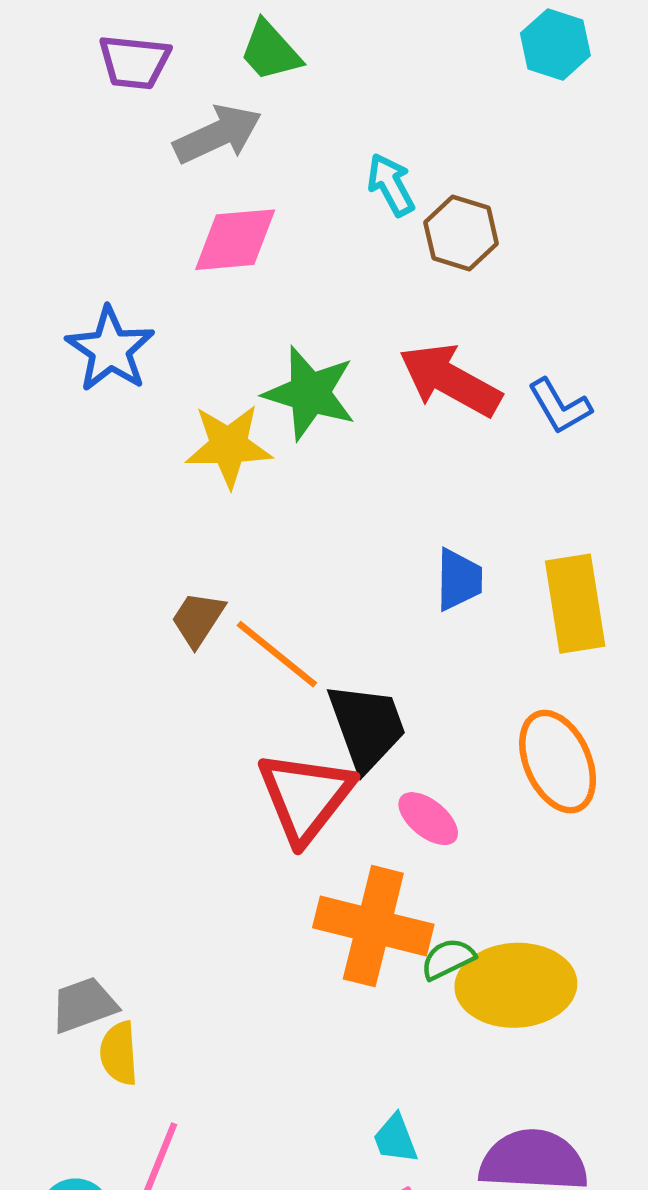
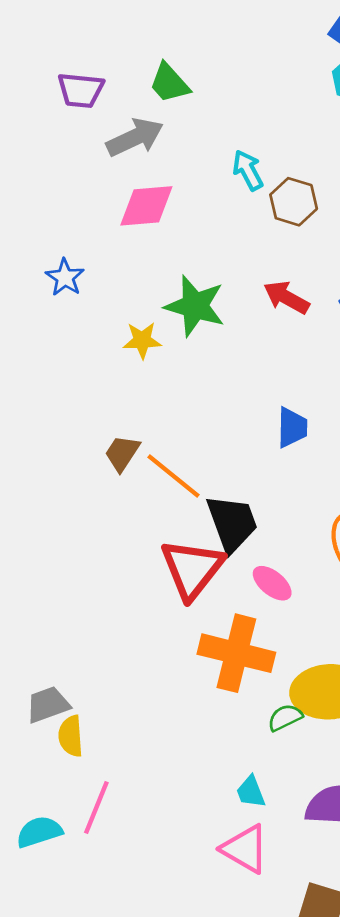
blue star: (110, 349) -> (65, 277), size x0.7
red arrow: (450, 380) -> (286, 297), size x0.7
yellow star: (229, 446) -> (142, 340), size x0.7
green semicircle: (448, 959) -> (285, 718), moved

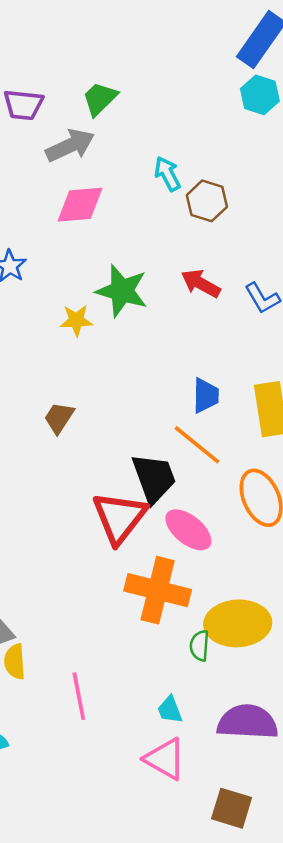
green trapezoid: (169, 83) -> (100, 99), turned 87
orange line: (174, 476) -> (197, 445), moved
pink ellipse: (272, 583) -> (188, 530), size x1.4
green semicircle: (285, 718) -> (199, 646), turned -60
pink line: (96, 808) -> (79, 696), moved, turned -33

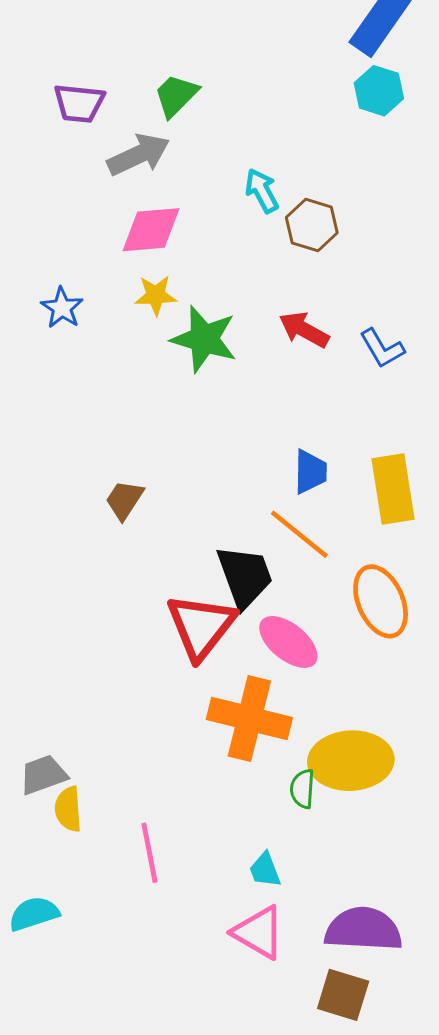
yellow star: (76, 320) -> (156, 295), moved
purple semicircle: (248, 722) -> (363, 929), moved

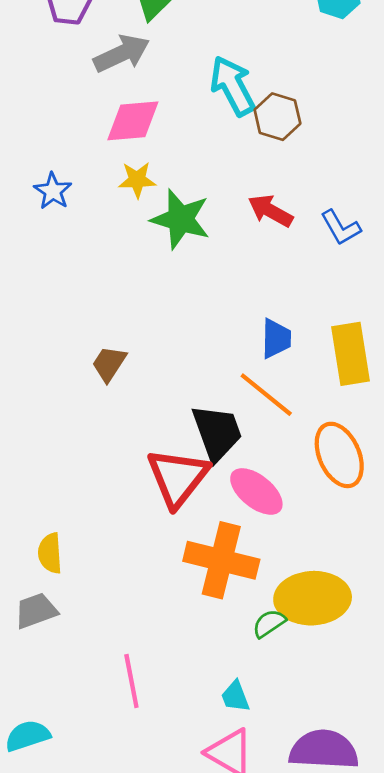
cyan arrow: (262, 191) -> (233, 86), size x1.5
green semicircle: (302, 789) -> (269, 623), turned 52
yellow semicircle: (68, 809) -> (50, 553), moved

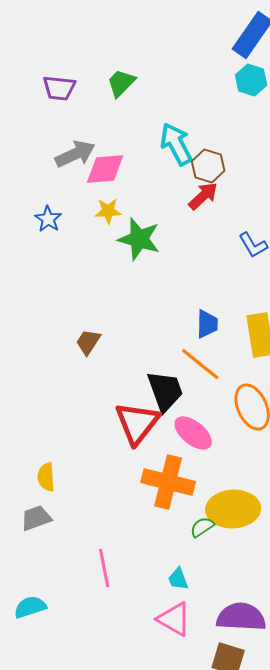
gray arrow: (122, 53) -> (75, 154), moved
red arrow: (270, 211) -> (203, 196), moved, turned 108

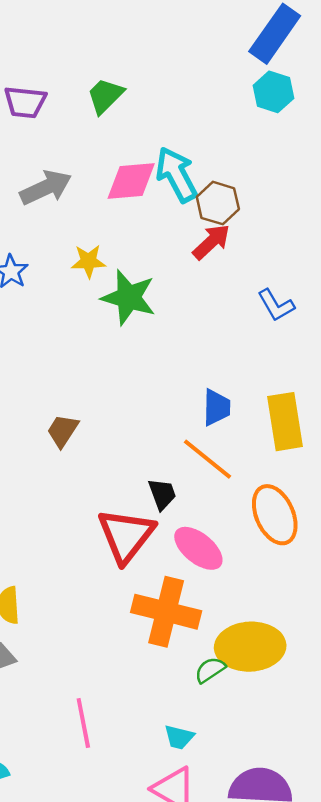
pink diamond: (105, 169) -> (131, 181), moved
black trapezoid: (165, 391) -> (162, 494), size x0.6
cyan trapezoid: (178, 579) -> (179, 737), turned -55

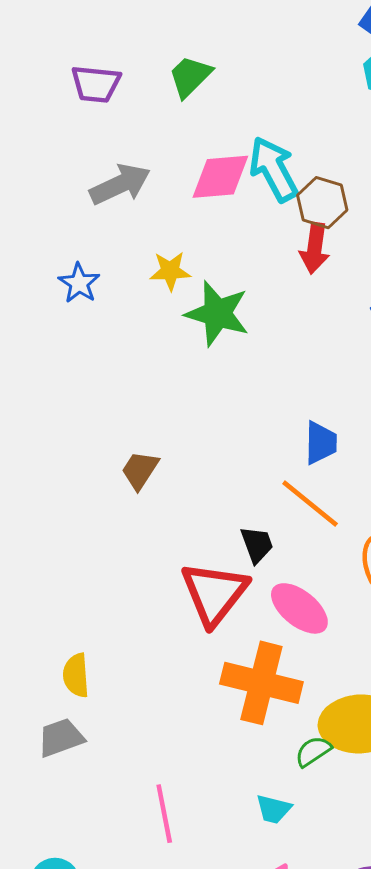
red arrow: (211, 242) -> (315, 248), turned 141
cyan trapezoid: (179, 737) -> (274, 809), moved

